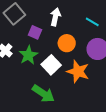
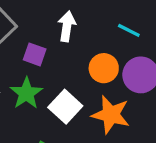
orange circle: (67, 43) -> (104, 68), moved

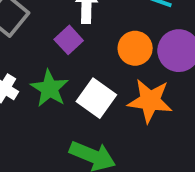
purple square: (35, 54) -> (69, 40), moved, turned 35

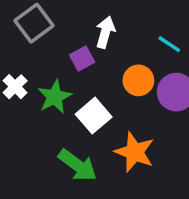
orange star: (150, 101) -> (135, 152), moved

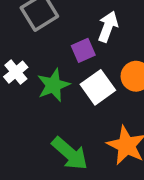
white square: (94, 116) -> (98, 87), moved

